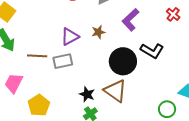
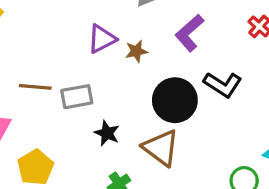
purple triangle: (70, 37) -> (102, 39), moved
black star: (87, 94) -> (107, 133), moved

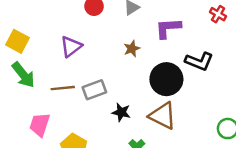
purple L-shape: (189, 33) -> (168, 28), turned 48
purple triangle: (102, 39) -> (71, 46), moved

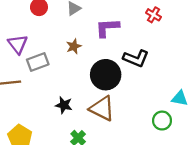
purple triangle: (71, 46) -> (18, 44), turned -30
gray rectangle: (94, 90) -> (38, 62), moved

